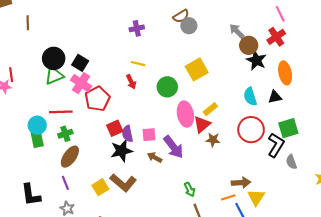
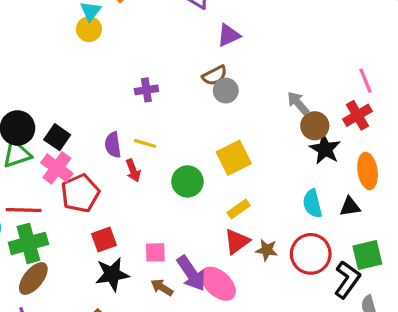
yellow rectangle: (210, 109) -> (239, 209), moved
pink ellipse: (185, 114) -> (218, 284), moved, turned -40
green cross: (65, 134) -> (28, 243), size x1.6
purple semicircle: (127, 134) -> (113, 145), moved
brown star: (213, 140) -> (267, 250), moved

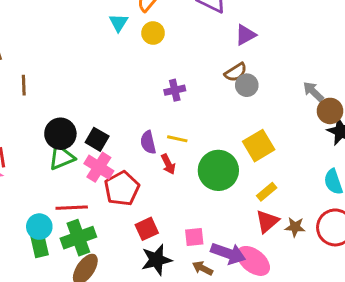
yellow circle: (89, 29) -> (153, 33), moved
green circle: (187, 181) -> (218, 170), size x1.4
purple arrow: (191, 273) -> (228, 253), turned -32

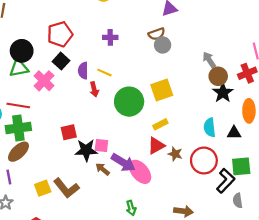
black square: (97, 139) -> (61, 61), moved
red pentagon: (122, 189) -> (60, 34), moved
black star: (157, 260) -> (86, 150), moved

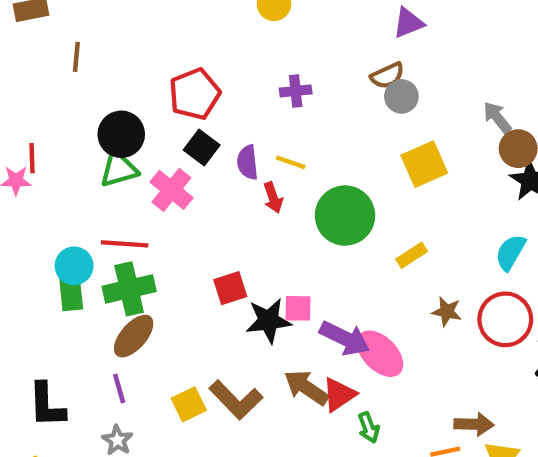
yellow square: (162, 90) -> (424, 164), moved
cyan semicircle: (210, 127) -> (511, 252), turned 42
red triangle: (156, 146) -> (339, 395), moved
brown arrow: (103, 169) -> (306, 388), moved, size x1.5

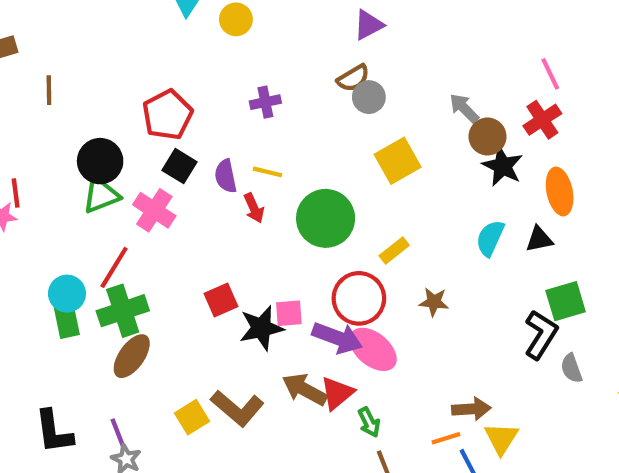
red line: (125, 244) -> (114, 267), turned -57
red circle: (505, 319) -> (359, 298), moved
purple line: (119, 388) -> (118, 433), moved

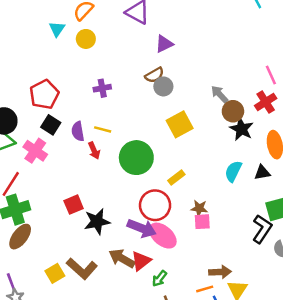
pink square: (289, 313) -> (202, 222), moved
green arrow: (369, 422) -> (160, 279), turned 63

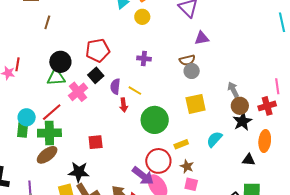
cyan semicircle: (233, 171) -> (214, 139), moved
brown star: (199, 208) -> (187, 166), moved
black star: (97, 222) -> (79, 172), moved

